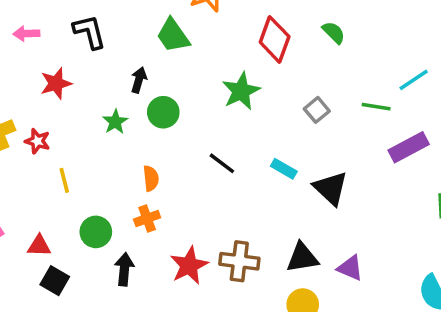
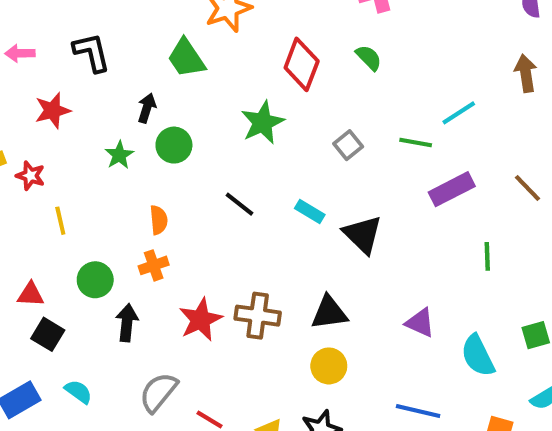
purple triangle: (350, 268) -> (420, 323), moved

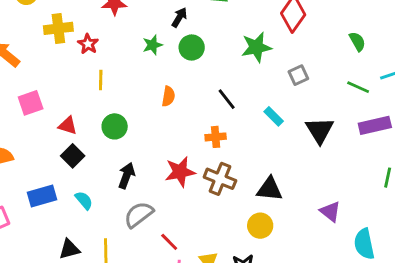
green semicircle: (369, 58) -> (357, 41), moved
gray square: (348, 145) -> (298, 75), moved
black triangle: (363, 234) -> (320, 130), moved
orange cross: (154, 265) -> (216, 137), moved
black arrow: (127, 323) -> (126, 176), moved

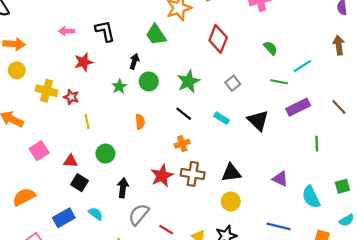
yellow cross: (58, 28) -> (47, 91), turned 35
green star: (256, 47) -> (188, 81), moved

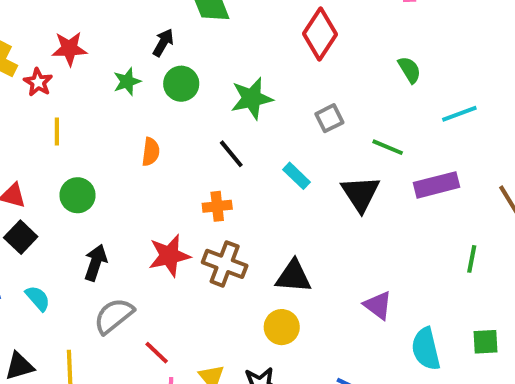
red star: (84, 62) -> (69, 49), moved
green line: (279, 82) -> (388, 147), moved
green line: (317, 144) -> (472, 259), moved

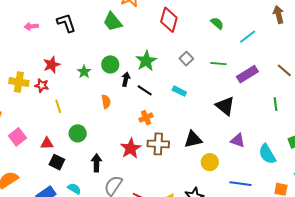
black arrow: (163, 43) -> (126, 79), moved
black triangle: (360, 194) -> (225, 106), moved
yellow circle: (282, 327) -> (210, 162), moved

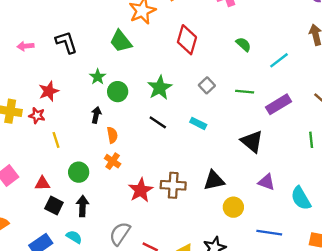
green star: (84, 72) -> (98, 77), moved
black arrow: (126, 79) -> (96, 115), moved
orange cross: (146, 118) -> (113, 161), moved, turned -32
black arrow: (96, 163) -> (83, 206), moved

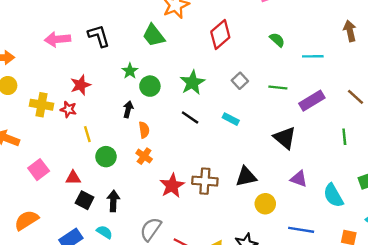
red diamond: (187, 40) -> (220, 35), turned 32
pink arrow: (25, 46) -> (57, 39), size x1.5
cyan line: (279, 60) -> (313, 56), turned 36
green circle: (79, 172) -> (106, 157), moved

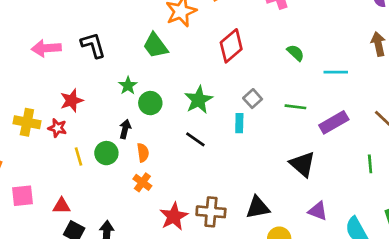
cyan rectangle: (231, 119) -> (239, 123), moved, turned 63
green circle: (106, 157) -> (106, 153), moved
pink square: (39, 170) -> (22, 196), turned 30

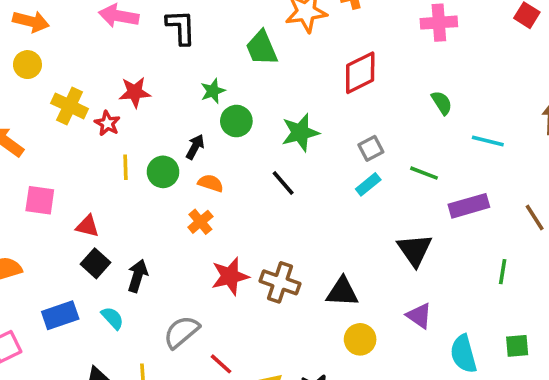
cyan rectangle: (239, 123) -> (368, 184), moved, turned 36
orange semicircle: (143, 153) -> (211, 183), turned -78

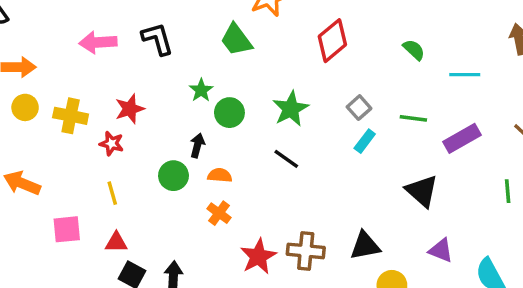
yellow cross: (70, 106) -> (71, 116), moved
yellow line: (126, 167) -> (112, 193), moved

